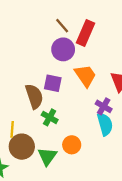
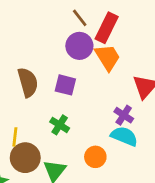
orange trapezoid: (85, 76) -> (108, 57), moved
brown semicircle: (34, 96) -> (28, 82), moved
cyan semicircle: (105, 124) -> (124, 136), turned -55
orange circle: (72, 145) -> (95, 157), moved

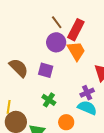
brown semicircle: (28, 82) -> (19, 68), turned -30
purple cross: (124, 115) -> (87, 93), turned 32
green cross: (60, 125) -> (49, 100), moved

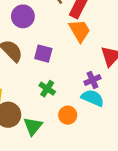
purple circle: (56, 42) -> (23, 16), moved

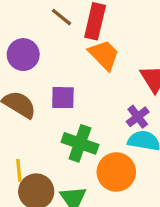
green cross: (47, 89) -> (80, 143), size x1.5
orange circle: (68, 115) -> (116, 172), size x1.5

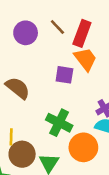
purple circle: (23, 55) -> (26, 33), moved
purple square: (63, 98) -> (64, 75), moved

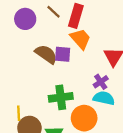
brown semicircle: (18, 88) -> (46, 54), moved
green cross: (59, 123) -> (61, 97), turned -30

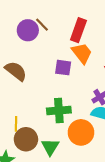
brown line: (53, 12) -> (42, 25), moved
brown semicircle: (46, 54) -> (16, 71), moved

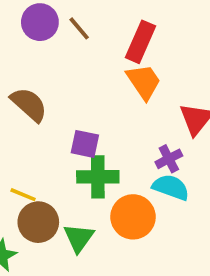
purple circle: (28, 30) -> (40, 22), moved
purple square: (63, 68) -> (85, 144), moved
yellow line: (16, 124) -> (23, 195), turned -72

